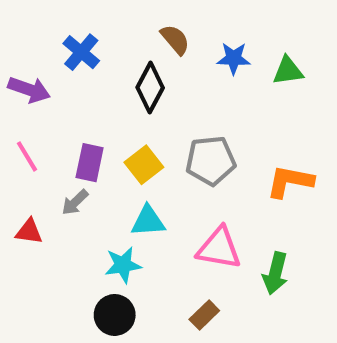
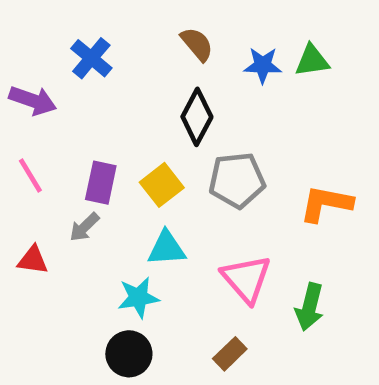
green triangle: (288, 71) -> (312, 61), moved
black diamond: (150, 88) -> (197, 117), moved
pink triangle: (219, 248) -> (246, 279), turned 39

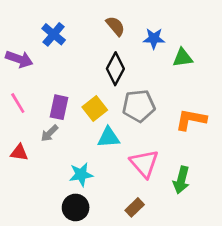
green triangle: (312, 61) -> (183, 58), moved
cyan triangle: (166, 248) -> (109, 137), moved

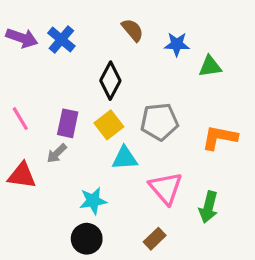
purple arrow: (19, 59) -> (22, 38), moved
black diamond: (115, 69) -> (110, 81), moved
red triangle: (19, 153) -> (22, 175), size x1.4

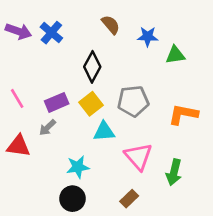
purple rectangle: (68, 123) -> (57, 102), turned 55

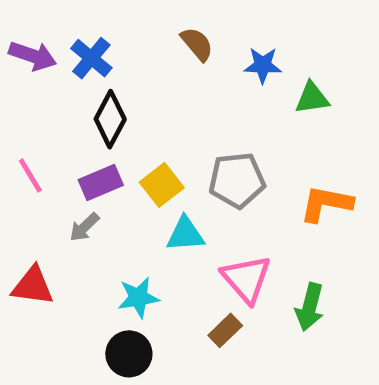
black diamond: (92, 67) -> (110, 119), moved
red triangle: (18, 146) -> (33, 286), moved
brown rectangle: (129, 199) -> (225, 330), moved

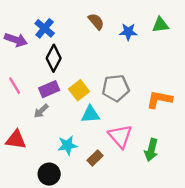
purple arrow: (33, 56) -> (16, 40), moved
green triangle: (312, 98) -> (160, 25), moved
brown rectangle: (225, 330) -> (95, 158), moved
black circle: (129, 354) -> (49, 174), moved

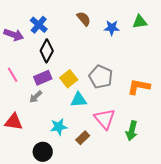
gray pentagon: (116, 88) -> (101, 77), turned 30

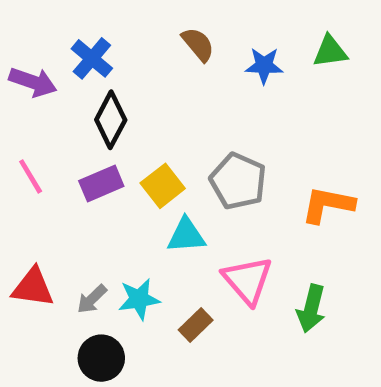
gray arrow: (36, 97) -> (92, 299), moved

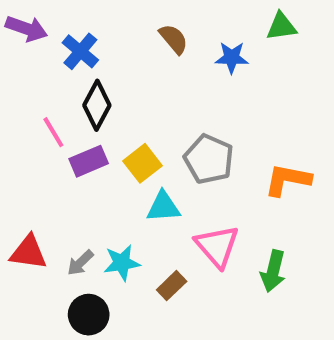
green triangle: (330, 51) -> (281, 26), moved
purple arrow: (33, 82) -> (26, 29), moved
pink line: (31, 176) -> (53, 132), moved

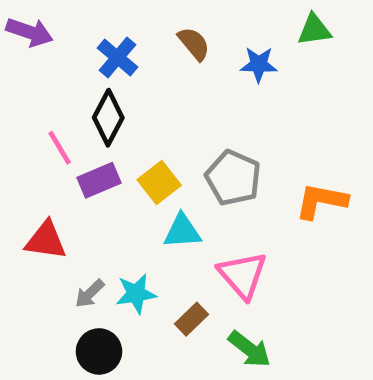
blue cross: (80, 51) -> (118, 58), moved
red triangle: (29, 252) -> (46, 240), moved
green arrow: (273, 271) -> (249, 349), moved, turned -66

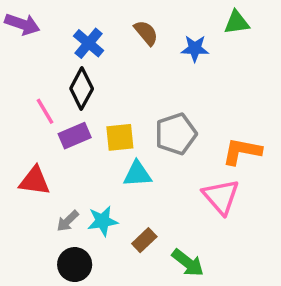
gray pentagon: (233, 178) -> (176, 134), turned 30
yellow square: (159, 183) -> (120, 137), turned 32
pink triangle: (242, 275) -> (221, 197), moved

